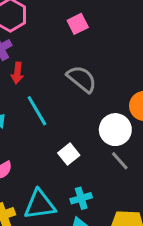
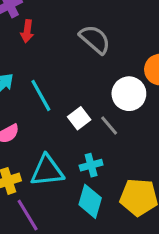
cyan line: (37, 111) -> (41, 95), moved
gray line: (120, 161) -> (109, 126), moved

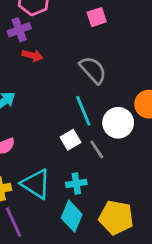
red arrow: (27, 31) -> (32, 56), turned -90
cyan line: (41, 95) -> (83, 111), moved
cyan triangle: (47, 171) -> (36, 184), turned 32

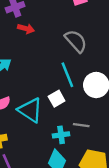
gray line: (97, 149) -> (81, 125), moved, turned -49
cyan triangle: (36, 184) -> (30, 110), moved

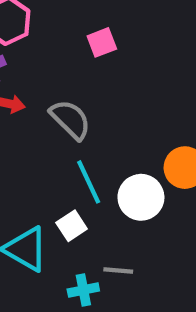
gray semicircle: (76, 41) -> (70, 120), moved

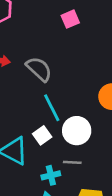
pink square: (102, 42) -> (70, 19), moved
white circle: (141, 197) -> (77, 131), moved

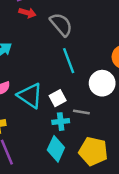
white circle: (77, 131) -> (102, 83), moved
white square: (42, 135) -> (58, 98), moved

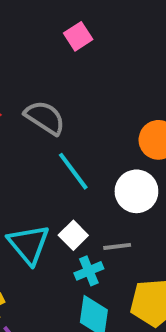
cyan triangle: (30, 96) -> (29, 244), turned 32

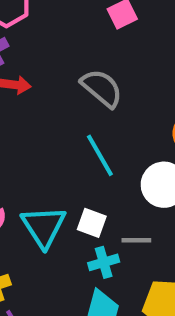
gray semicircle: (45, 118) -> (102, 88), moved
white square: (73, 235) -> (92, 223), turned -32

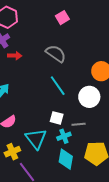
cyan triangle: (44, 227) -> (36, 139), moved

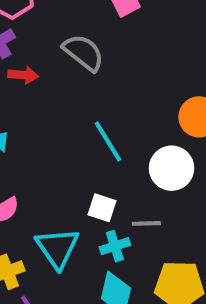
gray semicircle: (56, 54) -> (83, 52), moved

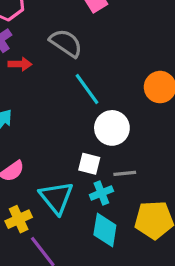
cyan line: (108, 141) -> (87, 89), moved
white circle: (172, 168) -> (112, 128), moved

